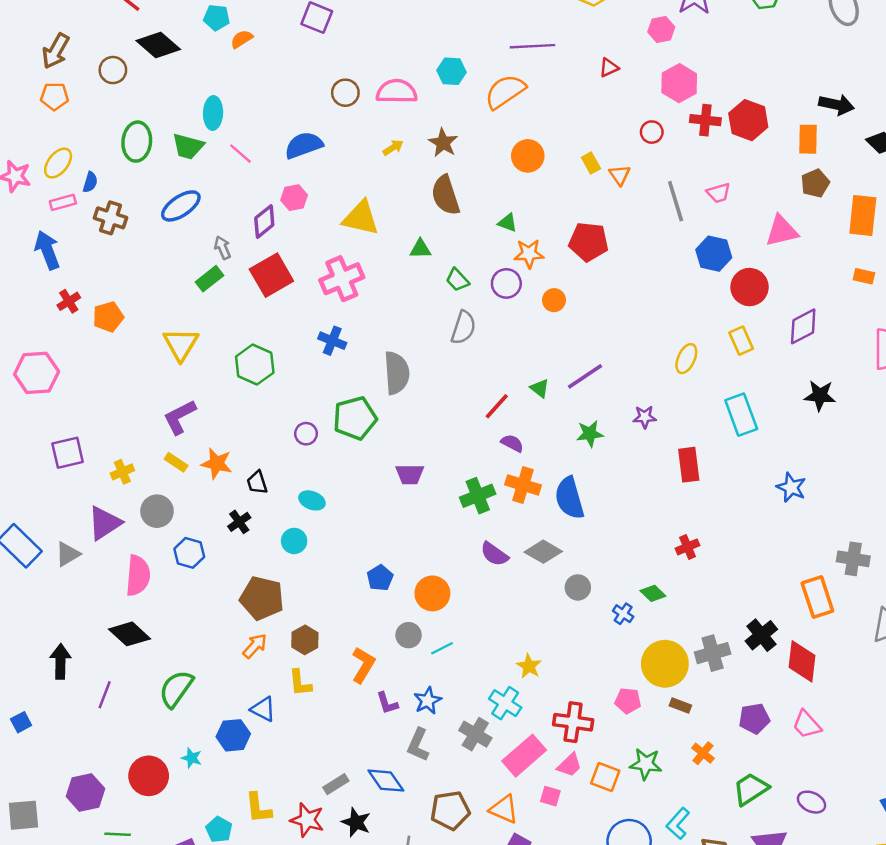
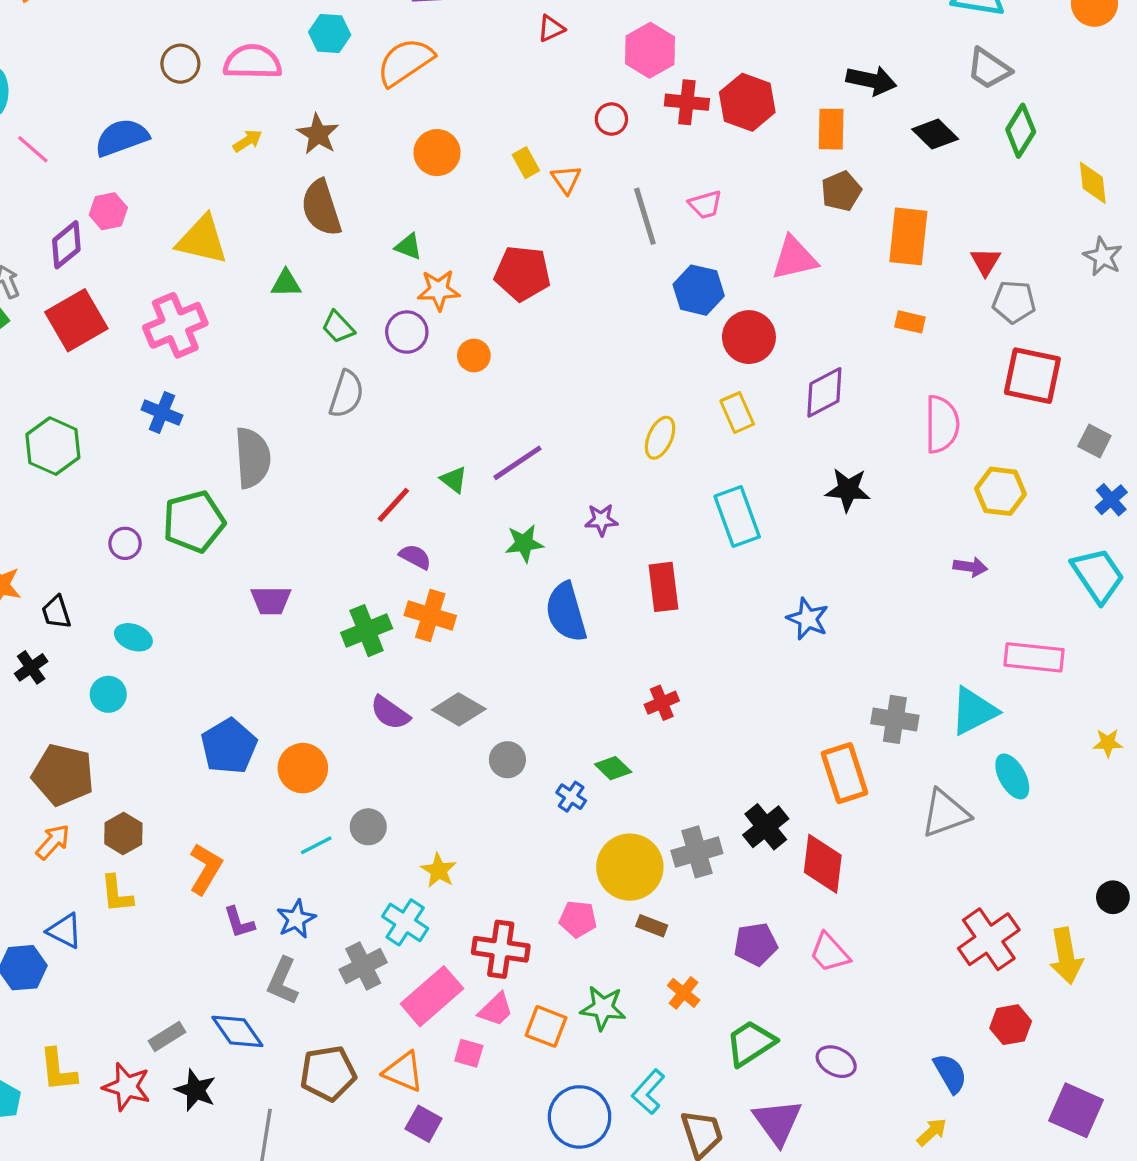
blue semicircle: (569, 498) -> (566, 612), moved
blue pentagon: (380, 578) -> (229, 746), size x1.5
gray circle: (409, 635) -> (368, 827), moved
gray cross: (475, 734) -> (363, 966), turned 32

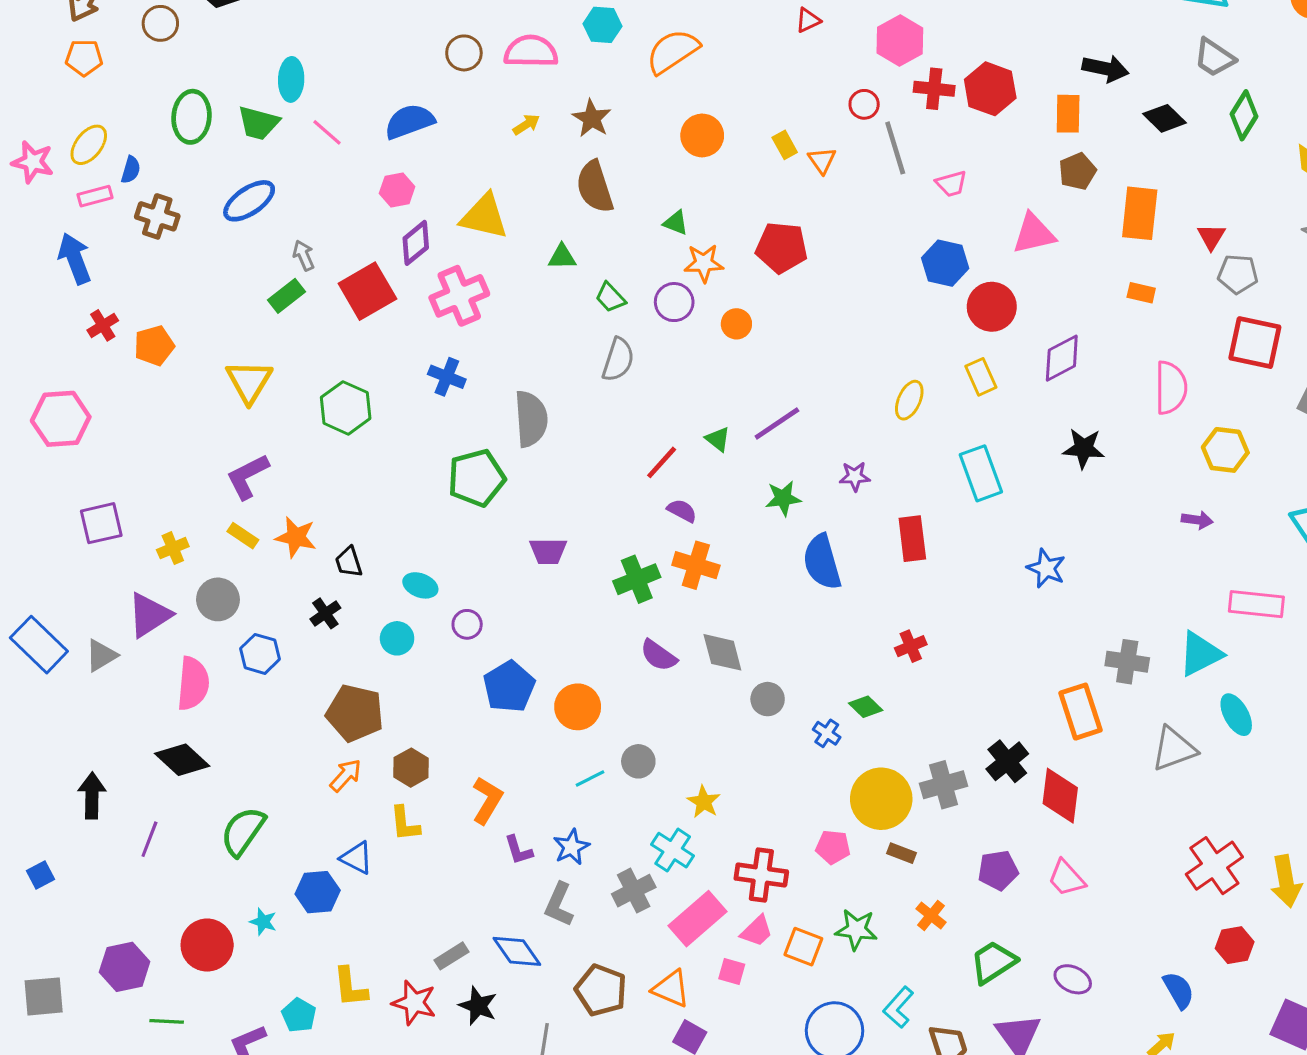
gray line: (645, 216) -> (895, 148), moved
purple diamond: (66, 245) -> (416, 243), moved
purple circle: (125, 543) -> (467, 624), moved
gray diamond: (459, 709) -> (722, 652), turned 45
brown pentagon: (328, 1073) -> (601, 990), turned 30

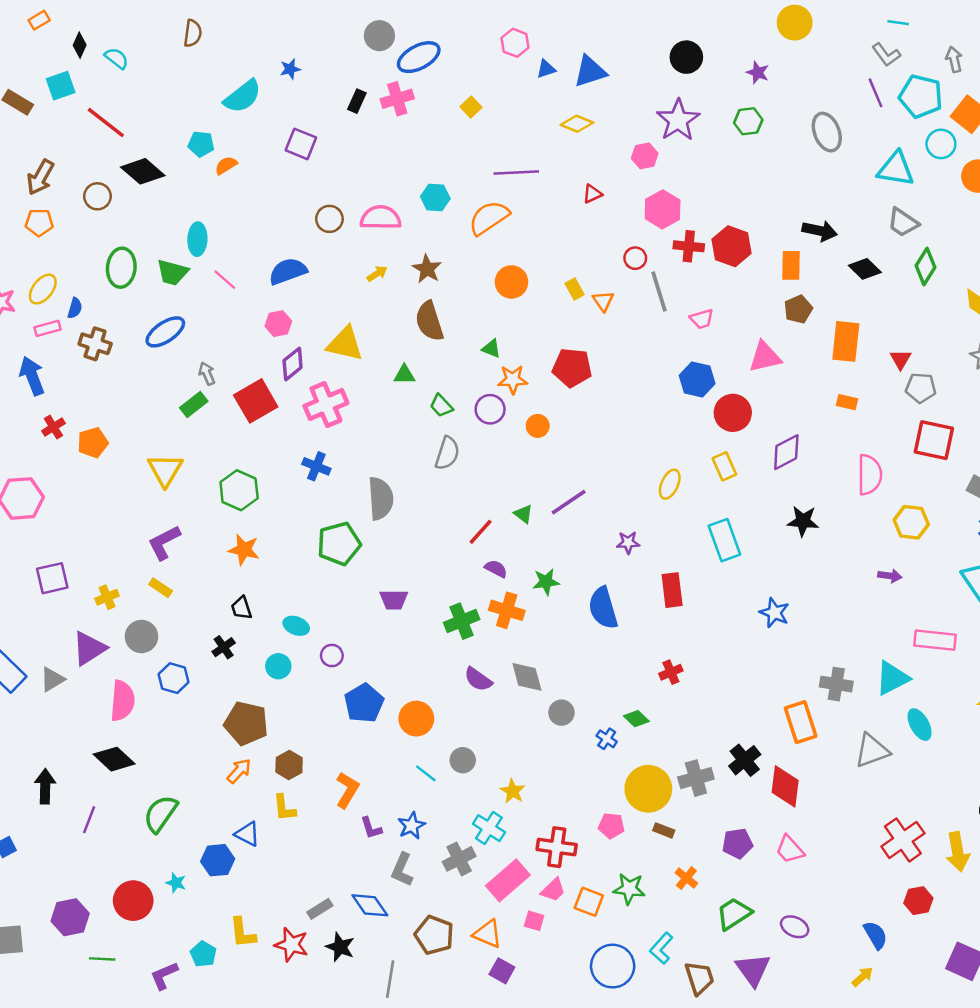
green star: (783, 498) -> (546, 582), moved
orange star: (296, 537) -> (244, 550), moved
cyan line: (590, 778) -> (426, 773), turned 65

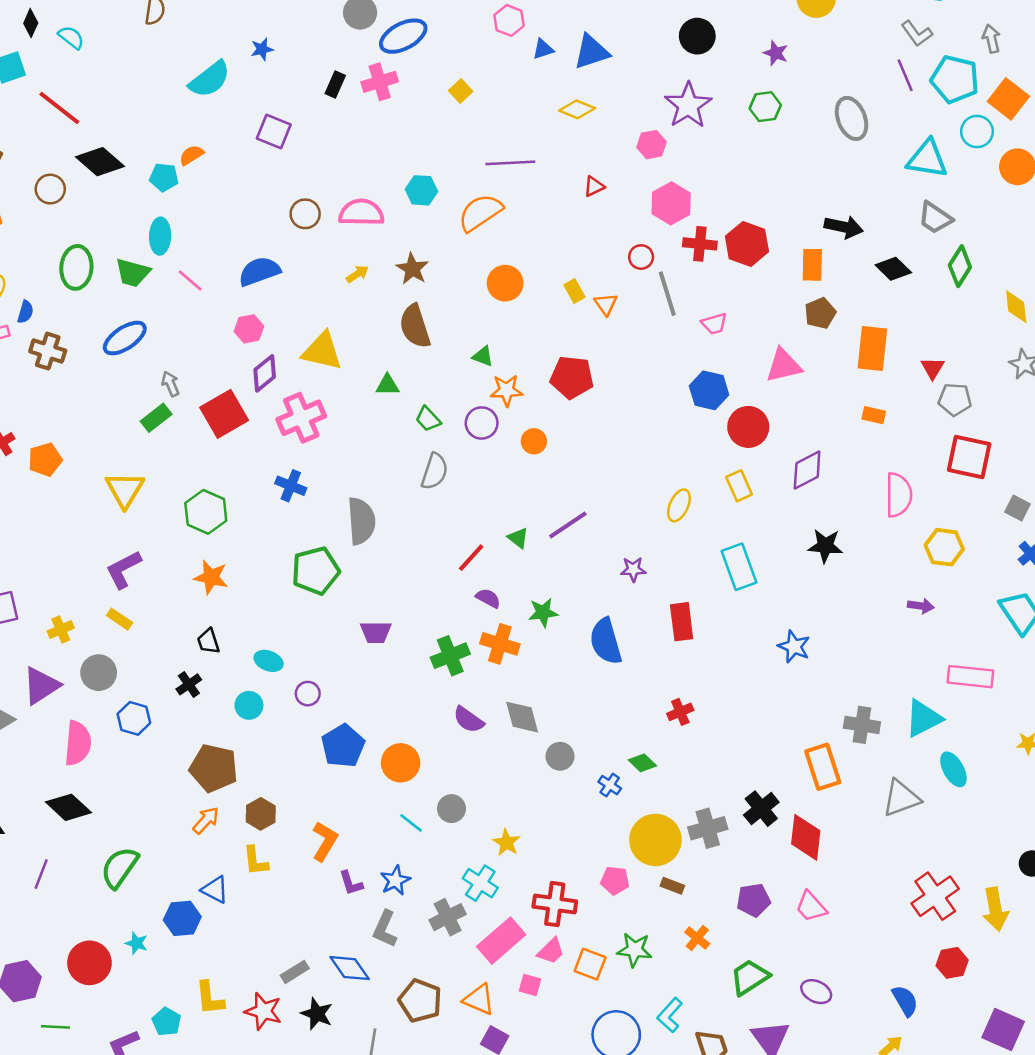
cyan pentagon: (201, 144) -> (164, 177), moved

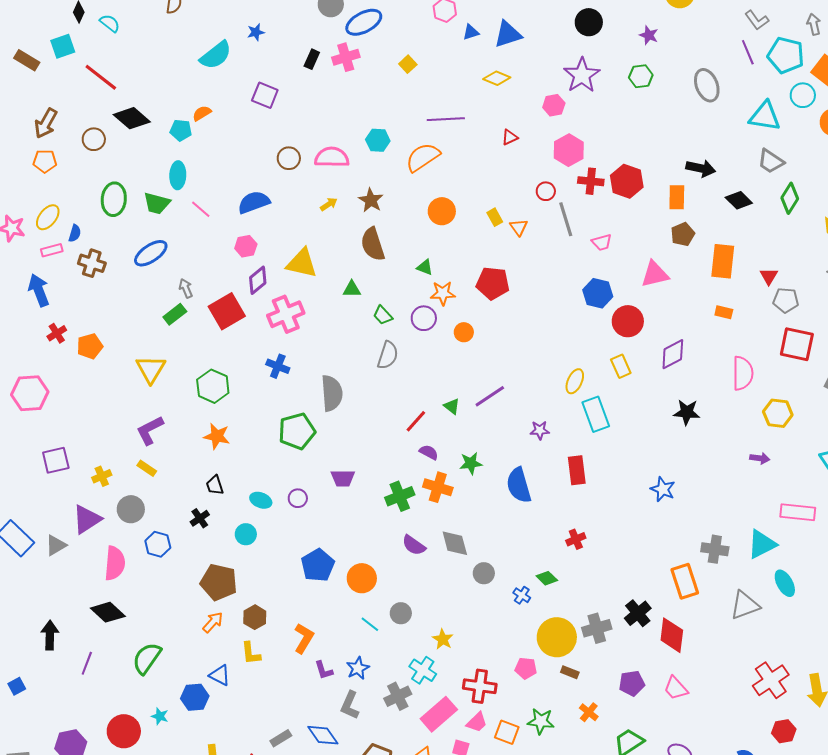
cyan rectangle: (739, 567) -> (596, 414), moved
purple circle: (308, 694) -> (298, 498), moved

